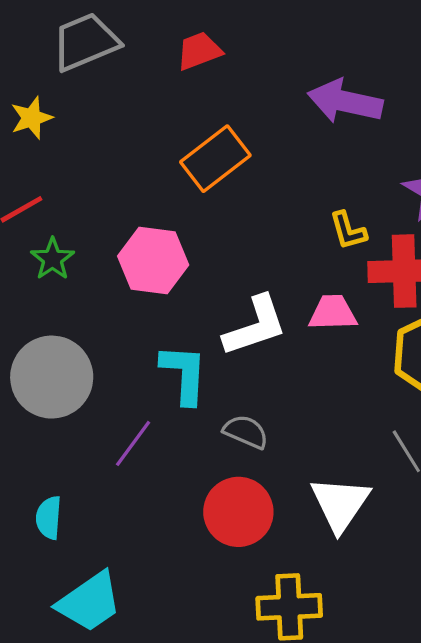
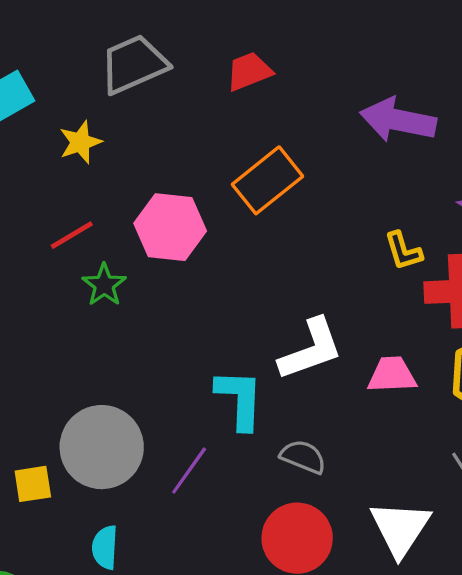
pink hexagon: (153, 261) -> (170, 227), moved
pink trapezoid: (333, 313) -> (392, 375), moved
gray circle: (52, 377) -> (102, 447), moved

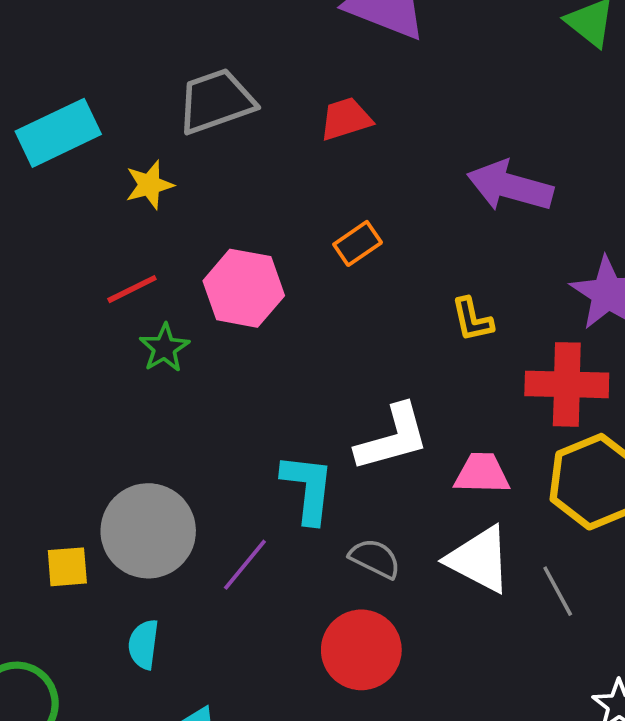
orange rectangle: (268, 180) -> (358, 243), size x0.6
yellow L-shape: (403, 251) -> (472, 319), moved
white triangle: (400, 528) -> (479, 559), moved, turned -40

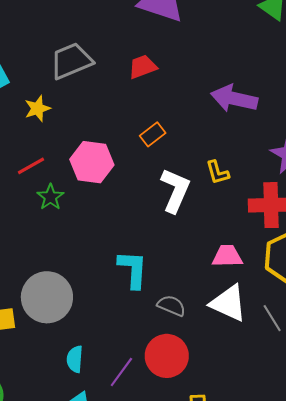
white L-shape: (392, 438) -> (175, 190), moved, turned -48
purple line: (245, 565) -> (121, 372), moved
cyan semicircle: (144, 644) -> (75, 359), moved

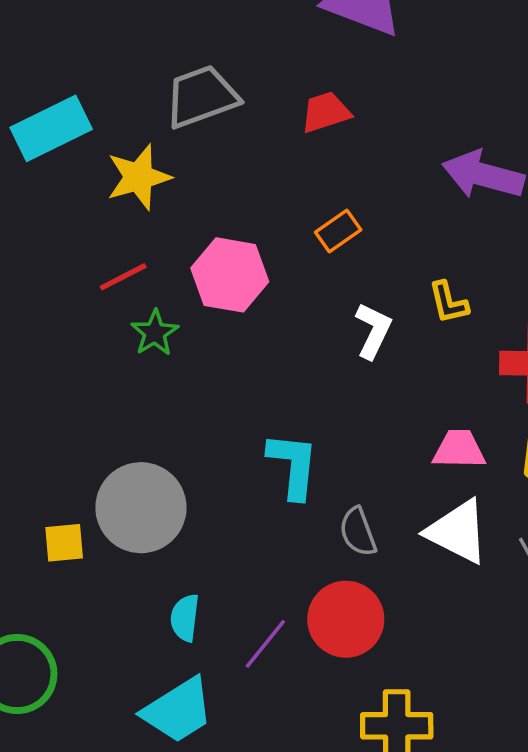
yellow star: (37, 109) -> (139, 177), size x1.4
white L-shape: (175, 190) -> (373, 331), size x0.7
gray semicircle: (171, 306) -> (358, 532), turned -136

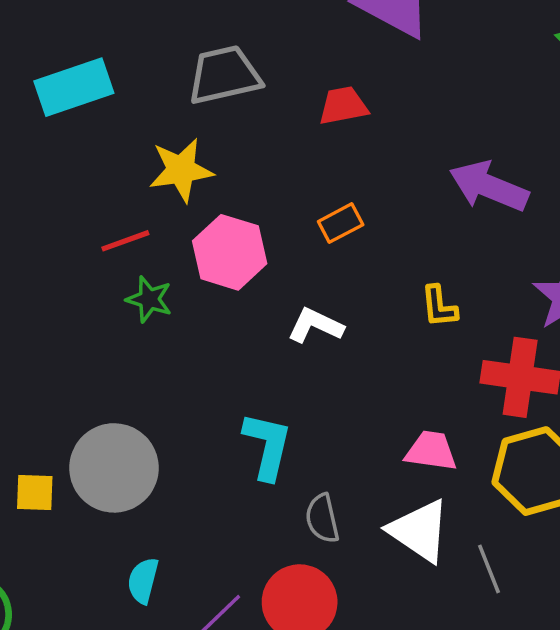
yellow star: (139, 177) -> (181, 170), moved
white L-shape: (373, 331) -> (315, 325), moved, turned -98
green star: (155, 333) -> (149, 299), turned -30

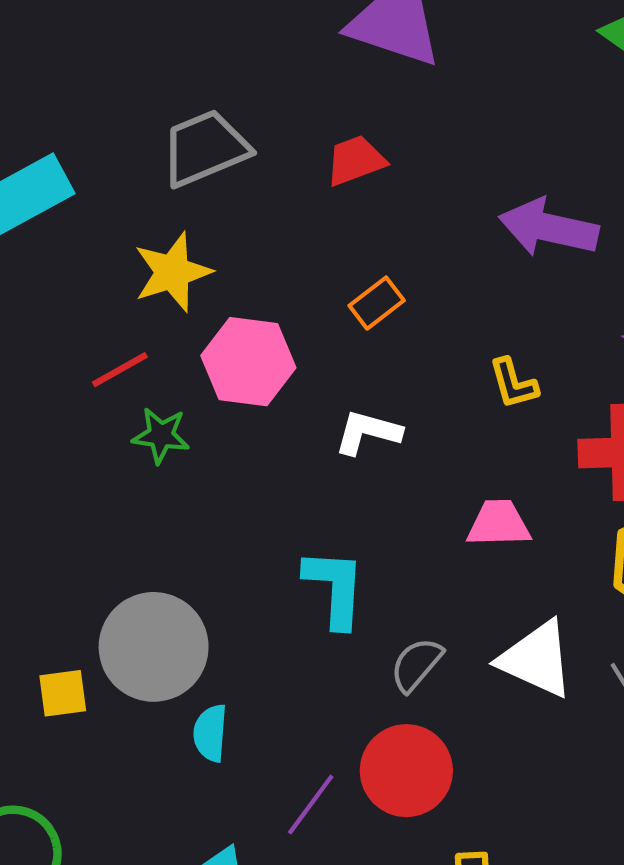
pink trapezoid: (431, 451) -> (499, 524), moved
gray semicircle: (322, 518) -> (416, 665), turned 63
cyan semicircle: (143, 581) -> (210, 733), moved

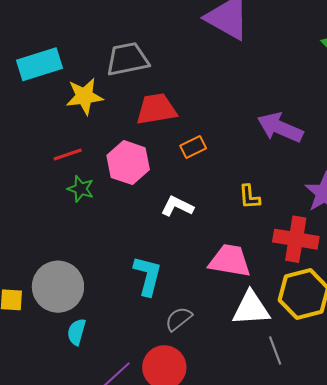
red trapezoid: (355, 160) -> (156, 109), moved, size x1.4
yellow star: (172, 272) -> (84, 96), moved
pink trapezoid: (499, 524) -> (230, 261), size x1.4
white triangle: (536, 659) -> (251, 308), moved, turned -39

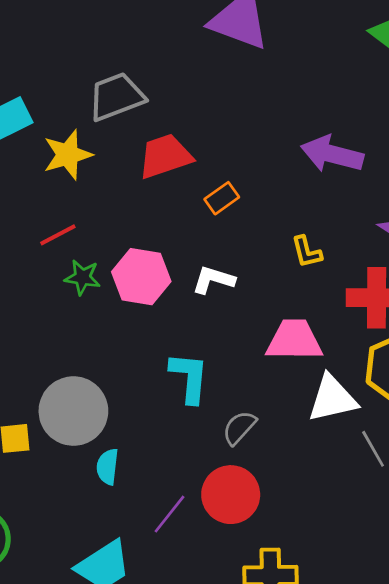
pink hexagon: (128, 163) -> (141, 277), moved

